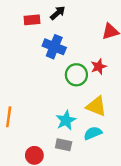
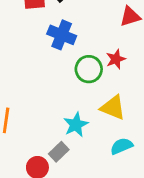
cyan semicircle: (93, 133) -> (121, 146), moved
gray rectangle: (64, 145) -> (59, 152), moved, turned -56

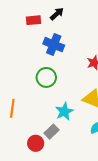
green circle: (89, 69) -> (46, 77), moved

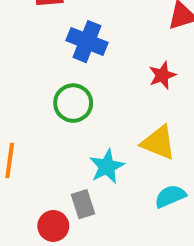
gray rectangle: (52, 132) -> (83, 204), turned -64

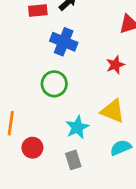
gray rectangle: (83, 204) -> (73, 160), moved
red circle: (53, 226) -> (32, 148), moved

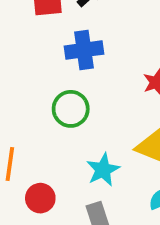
blue cross: (64, 42) -> (84, 50), turned -30

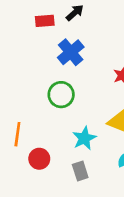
blue cross: (84, 50) -> (71, 52), turned -32

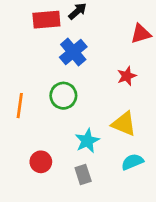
red rectangle: (45, 21) -> (46, 20), size x1.4
orange line: (17, 134) -> (20, 106), moved

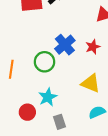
blue cross: (73, 52) -> (65, 45), moved
cyan star: (87, 141) -> (48, 97), moved

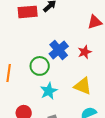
cyan star: (48, 97) -> (49, 91), moved

